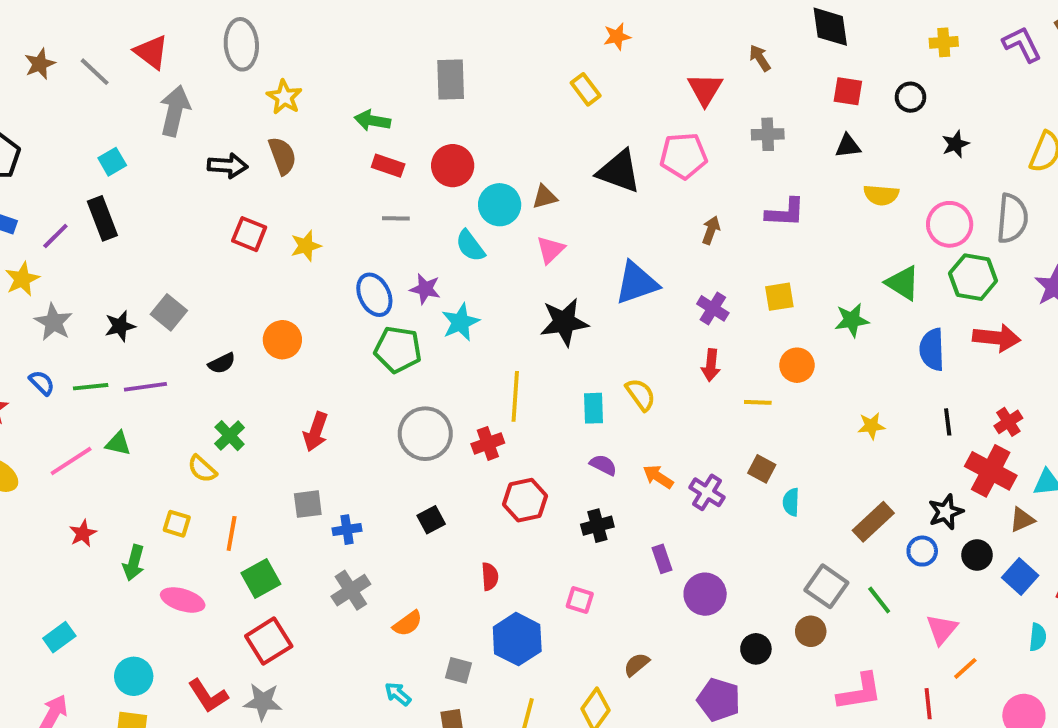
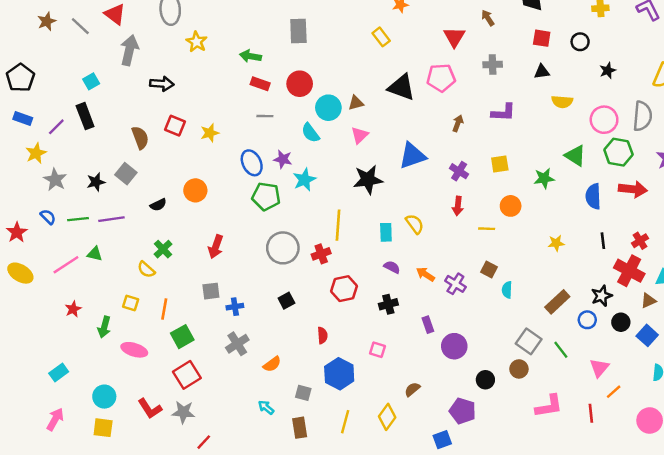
brown semicircle: (282, 156) -> (140, 138), moved

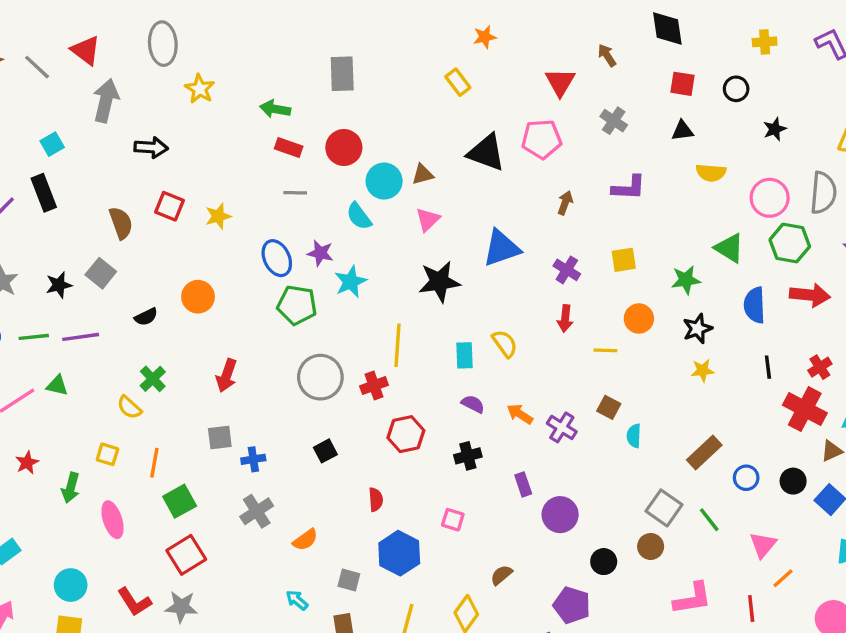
gray cross: (493, 65) -> (614, 121), turned 36
black star: (602, 296) -> (698, 329), moved
pink ellipse: (134, 350) -> (113, 520), turned 55

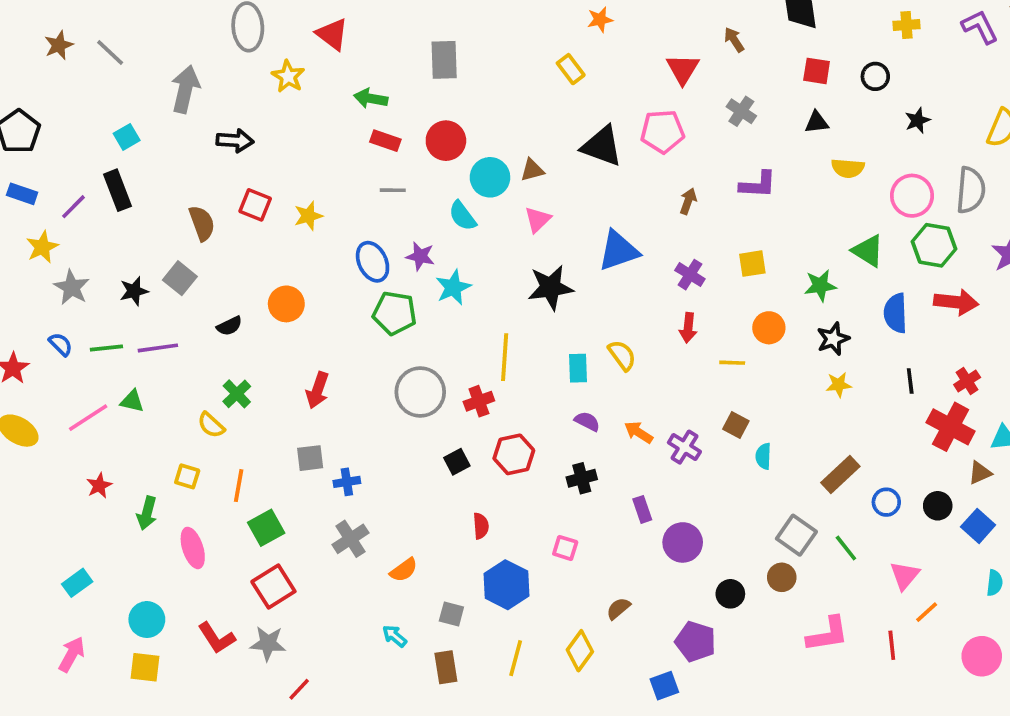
red triangle: (86, 50) -> (332, 34), moved
black square: (325, 451) -> (457, 462), moved

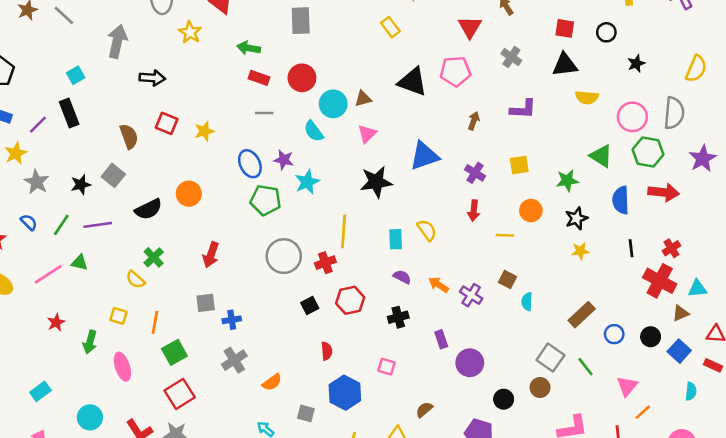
black triangle: (817, 122) -> (565, 65), size x1.5
black semicircle: (229, 326) -> (148, 209), size x1.5
green line: (106, 348) -> (61, 225), turned -50

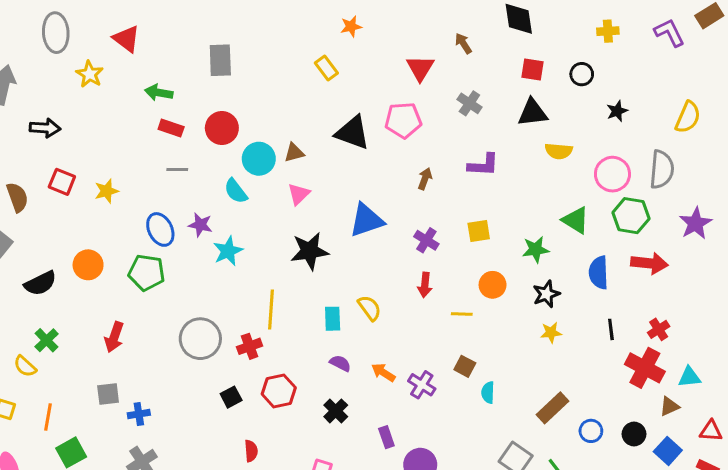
green pentagon: (266, 200) -> (146, 273), moved
black cross: (398, 317) -> (336, 411), turned -30

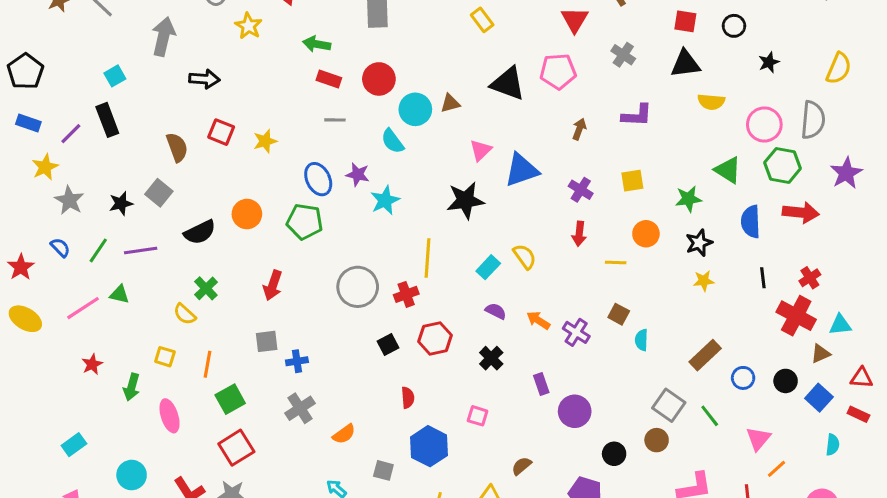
pink triangle: (299, 194) -> (481, 150), moved
cyan rectangle: (333, 319) -> (488, 267), turned 45

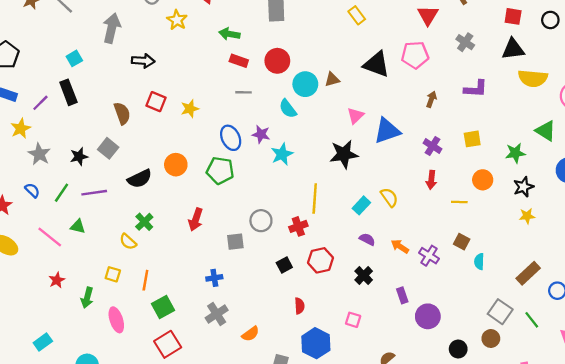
yellow semicircle: (711, 102) -> (533, 78), size x1.4
gray circle: (358, 287) -> (261, 221), size x0.7
pink line: (83, 308) -> (50, 237), turned 72
gray square: (267, 341) -> (235, 242), moved

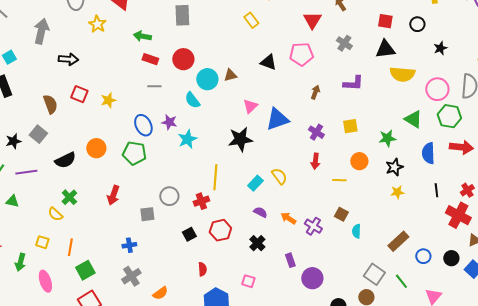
black triangle: (376, 64) -> (268, 62), size x0.7

